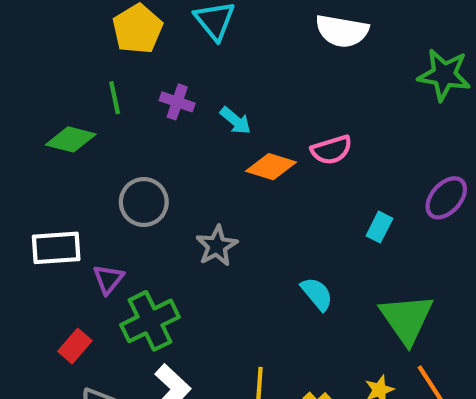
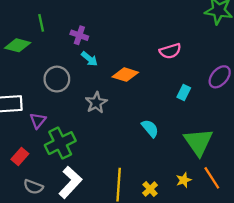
purple cross: (177, 102) -> (79, 35), moved
cyan arrow: (236, 121) -> (89, 59), moved
pink semicircle: (331, 150) -> (170, 51), moved
orange diamond: (271, 167) -> (125, 75), moved

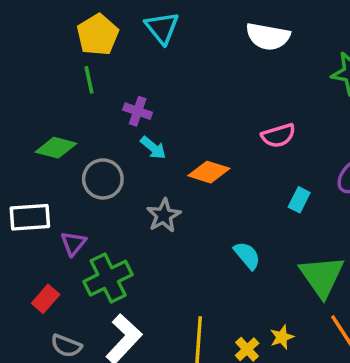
green line: (41, 23) -> (89, 80), moved
green diamond: (18, 45) -> (56, 148), moved
yellow star: (184, 180) -> (282, 337), moved

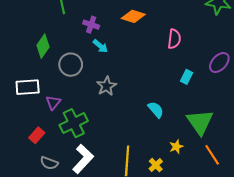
pink semicircle: (278, 136) -> (174, 39), turned -66
green diamond: (56, 148) -> (43, 46), turned -70
orange diamond: (209, 172) -> (133, 16), moved
yellow star: (282, 337) -> (176, 147), moved

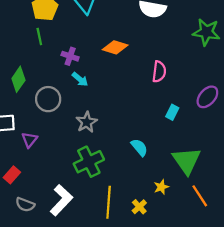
green cross: (74, 123) -> (89, 162), moved

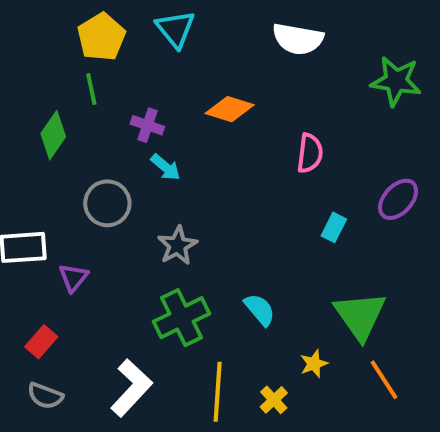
green diamond: (18, 79) -> (53, 135), moved
cyan semicircle: (139, 147) -> (260, 310), moved
gray semicircle: (25, 205) -> (45, 396), moved

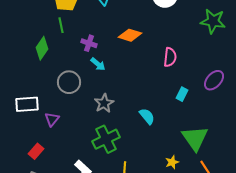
cyan semicircle: (260, 310) -> (147, 116), moved

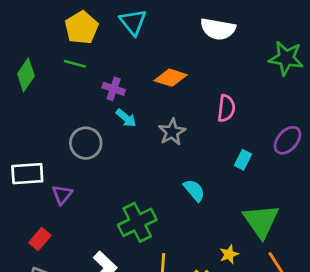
green line: (61, 25) -> (75, 64), turned -63
green diamond: (42, 48) -> (26, 75), moved
gray star: (104, 103) -> (172, 132), moved

